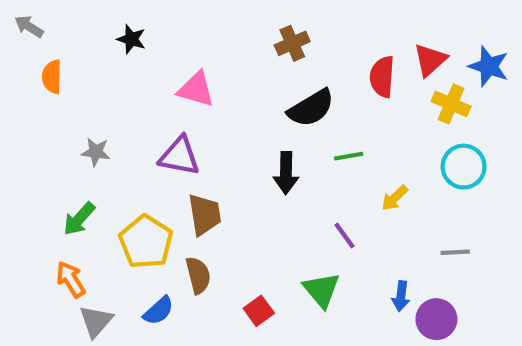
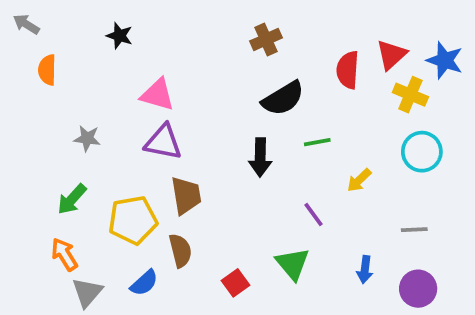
pink triangle: (196, 89) -> (158, 95), moved
yellow pentagon: (146, 242) -> (133, 220), turned 30
purple circle: (436, 319) -> (418, 289), moved

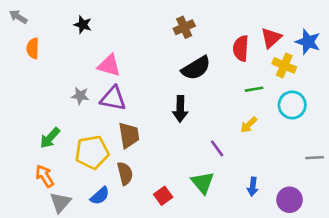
gray star: (87, 138) -> (80, 96), moved
green line: (317, 142) -> (254, 89), moved
gray line: (414, 230) -> (315, 158), moved

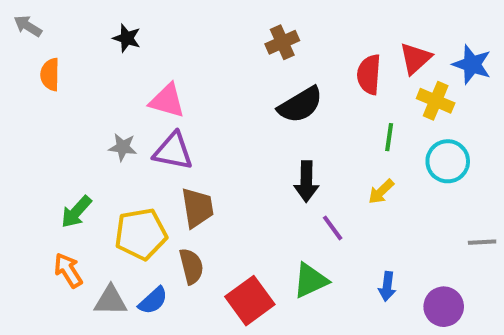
green line: (254, 89) -> (389, 137), turned -72
black arrow: (180, 109) -> (306, 181), moved
green triangle: (203, 183) -> (310, 280), turned 45
red square: (163, 196) -> (250, 301), size x1.6
gray triangle: (60, 202) -> (111, 301), moved, turned 50

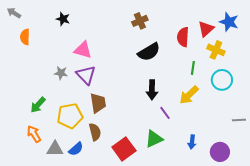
blue star: (472, 64) -> (229, 22), moved
purple triangle: (173, 151) -> (86, 75), turned 35
yellow arrow: (381, 192) -> (189, 95), size x1.5

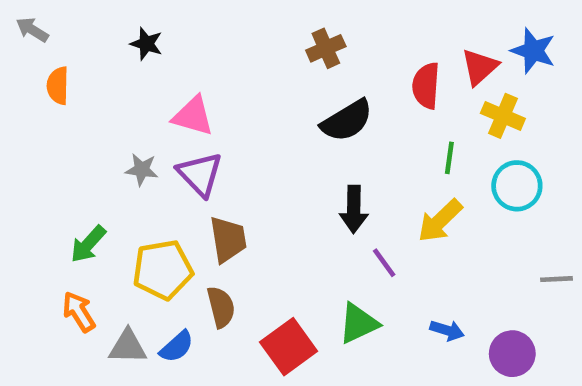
blue arrow: (192, 142) -> (447, 330), turned -80

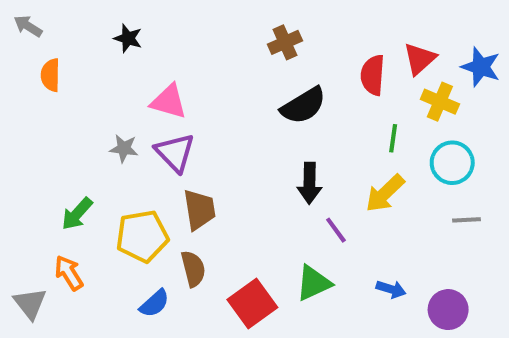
blue star: (533, 51) -> (481, 67), moved
gray line: (557, 279) -> (466, 220), moved
gray triangle: (128, 347) -> (30, 303), moved, turned 51

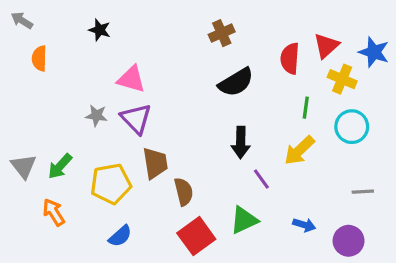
gray line: (466, 220) -> (363, 192), moved
brown semicircle: (193, 269) -> (184, 192), moved
gray triangle: (30, 303) -> (24, 166), moved

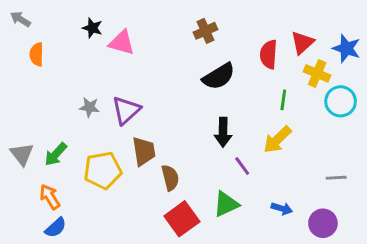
pink triangle: (131, 79) -> (122, 43), moved
purple triangle: (136, 119) -> (126, 110), turned 32
cyan circle: (352, 127) -> (341, 101), moved
blue semicircle: (120, 236) -> (56, 228), moved

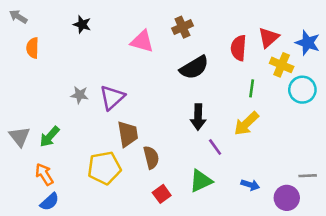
pink triangle: (122, 43) -> (142, 41), moved
yellow pentagon: (103, 170) -> (104, 168), moved
gray line: (336, 178) -> (308, 176), moved
red square: (182, 219) -> (162, 194), size x0.6

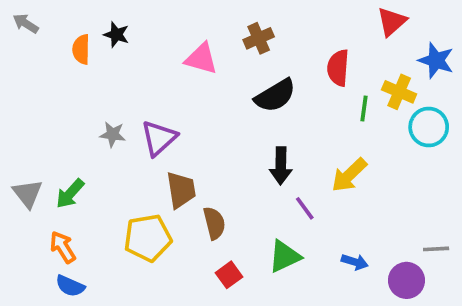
red triangle: (269, 38) -> (392, 22), moved
orange semicircle: (33, 48) -> (81, 49), moved
green line: (252, 88) -> (364, 109), moved
blue semicircle: (50, 202) -> (70, 286), turned 66

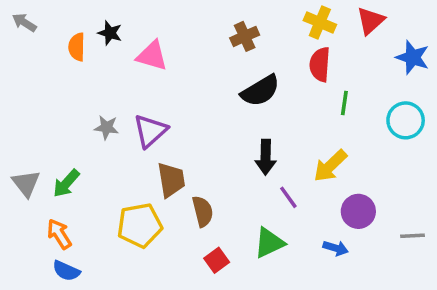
pink triangle: (201, 59) -> (152, 56), moved
yellow cross: (399, 92) -> (320, 22), moved
purple circle: (406, 280) -> (358, 211), moved

